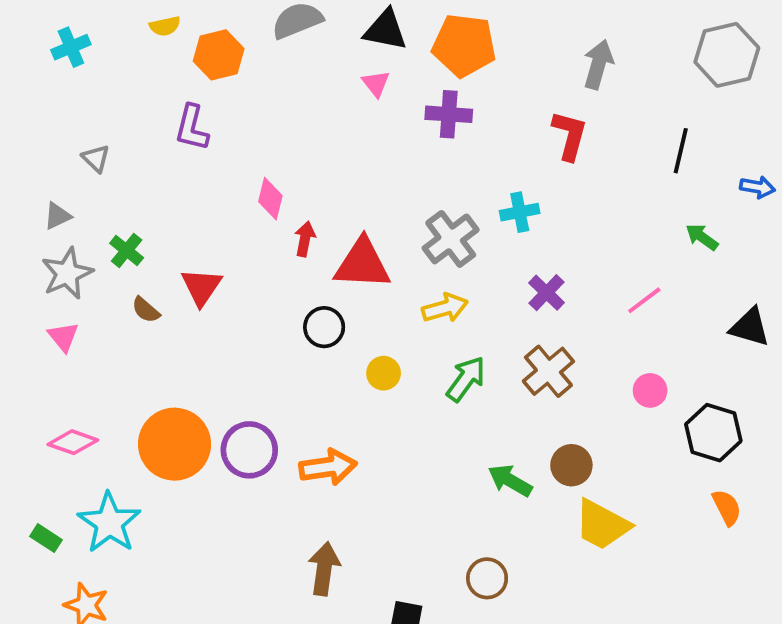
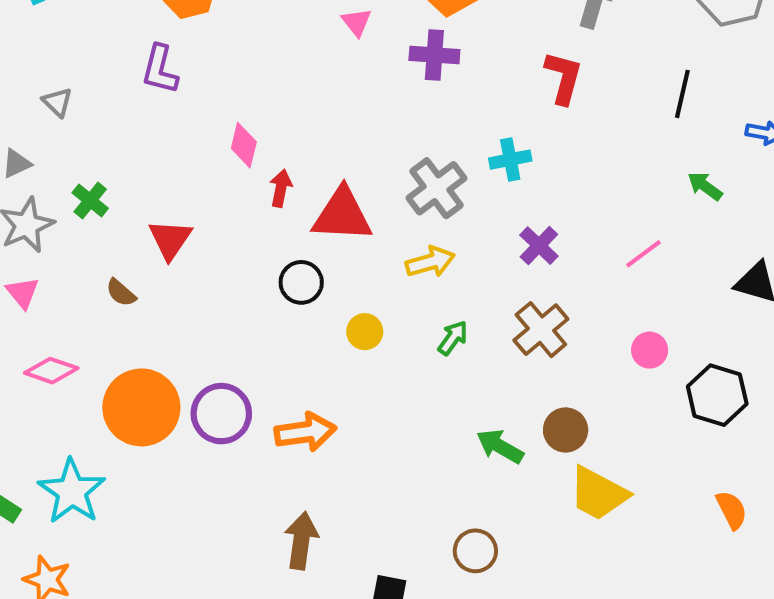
brown semicircle: (146, 310) -> (121, 293), moved
green arrow: (466, 379) -> (453, 338), size x0.7
pink diamond: (73, 442) -> (51, 371), moved
orange semicircle: (727, 507) -> (732, 510), moved

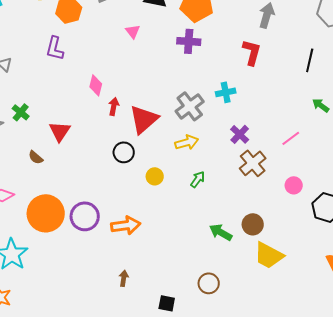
pink triangle: (357, 22) -> (133, 31), moved
red triangle: (342, 215) -> (144, 119), turned -44
brown cross: (541, 330) -> (253, 163), moved
brown arrow: (301, 541) -> (124, 278), size x0.6

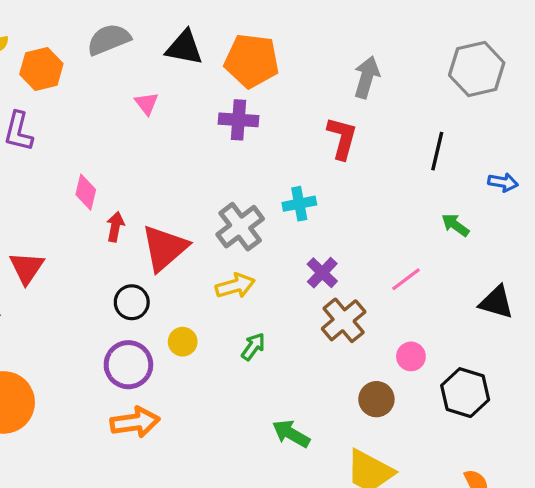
purple circle: (85, 216) -> (128, 365), moved
brown circle: (253, 224) -> (376, 399), moved

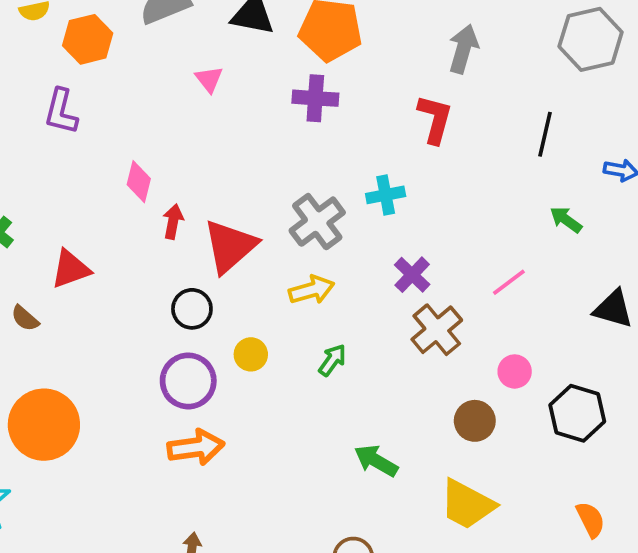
red triangle: (27, 268) -> (71, 269), turned 36

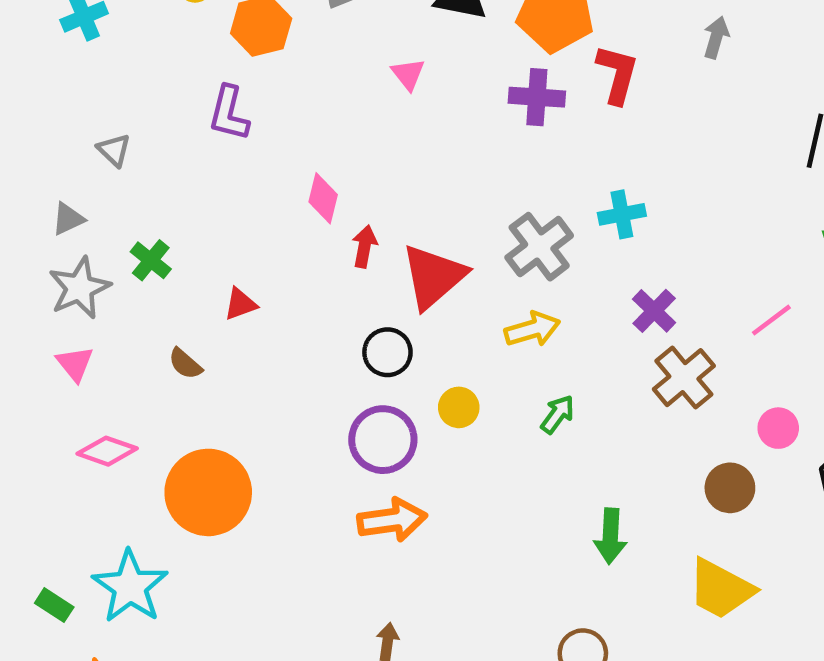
gray arrow: (463, 49) -> (716, 37), size x0.7
red L-shape: (435, 119) -> (617, 74), moved
red triangle: (71, 269) -> (240, 304), size x0.7
green arrow: (376, 461) -> (610, 536), turned -117

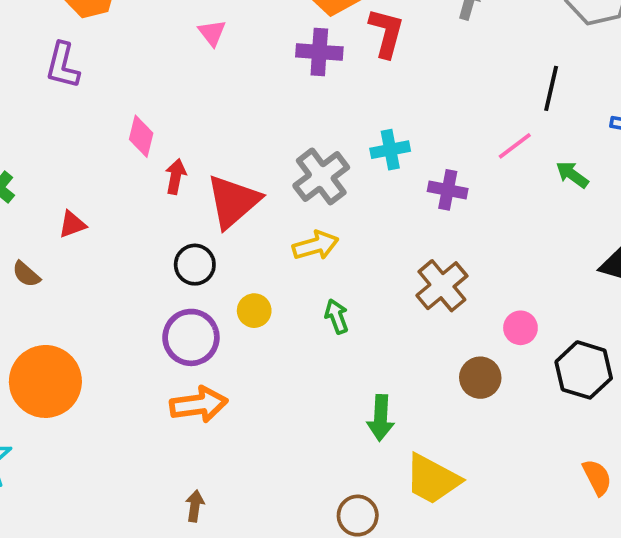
purple cross: (654, 311) -> (448, 190), moved, turned -33
pink line: (771, 320) -> (515, 146), moved
green arrow: (558, 414) -> (337, 316), turned -56
yellow trapezoid: (721, 589) -> (432, 479), moved

